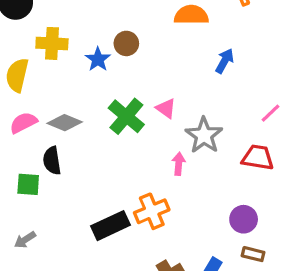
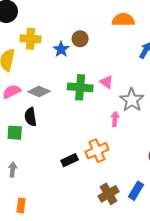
green cross: (126, 116) -> (80, 87), turned -35
black rectangle: (111, 226) -> (70, 160), size x0.7
gray arrow: (25, 240) -> (13, 170), turned 128

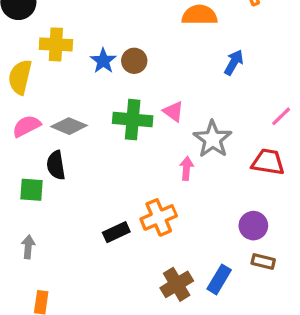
brown circle: (80, 39) -> (134, 61), moved

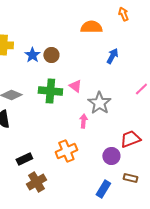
red trapezoid: (268, 162) -> (130, 139), moved, turned -30
purple circle: (253, 226) -> (111, 156), moved
black rectangle: (116, 232) -> (24, 159), moved
brown cross: (177, 284) -> (36, 182), moved

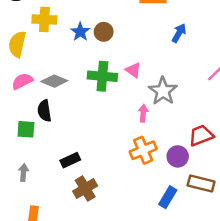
orange cross: (66, 151) -> (143, 150), moved
brown rectangle: (130, 178) -> (201, 184), size x1.5

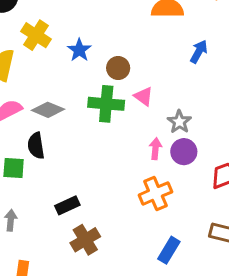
yellow cross: (44, 19) -> (36, 35), turned 30
brown circle: (104, 32) -> (118, 68), moved
gray star: (163, 91) -> (179, 122), size x0.7
purple circle: (178, 156) -> (184, 152), moved
blue rectangle: (168, 197) -> (169, 250), moved

